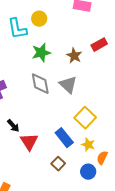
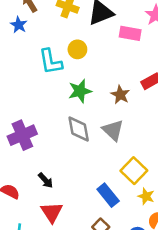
red triangle: (29, 142) -> (52, 212), moved
yellow star: (88, 145) -> (146, 196), moved

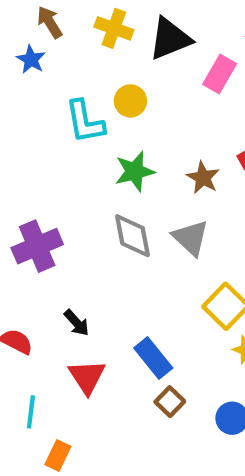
pink rectangle: (130, 33) -> (220, 74), turned -70
blue rectangle: (108, 195) -> (153, 358), moved

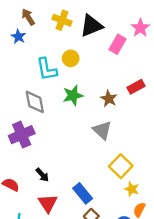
gray diamond: (133, 236) -> (35, 102), moved

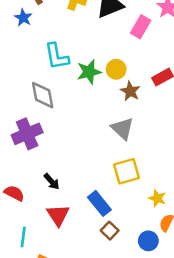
yellow circle: (71, 58) -> (116, 69), moved
green star: (73, 95) -> (89, 72), moved
yellow square: (121, 166) -> (126, 171), moved, turned 30

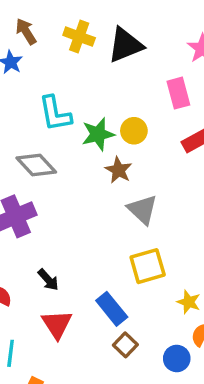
pink rectangle: (141, 27) -> (178, 93), moved, turned -45
brown star: (130, 91) -> (118, 170), moved
gray diamond: (43, 95) -> (36, 165), turned -32

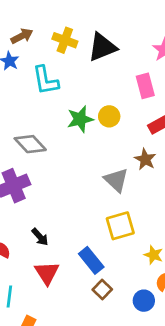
brown arrow: (26, 31) -> (22, 36), turned 95
cyan L-shape: (55, 114) -> (45, 80), moved
brown star: (118, 170) -> (145, 159), moved

